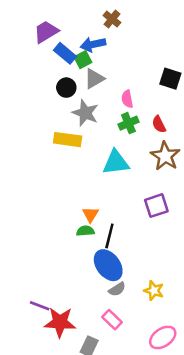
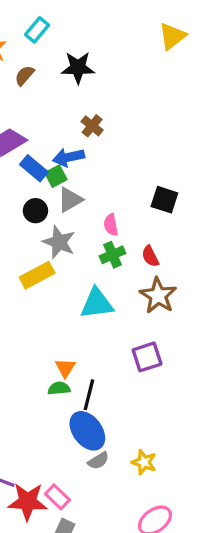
yellow rectangle: (68, 140) -> (37, 275), turned -36
pink rectangle: (112, 320) -> (57, 497), moved

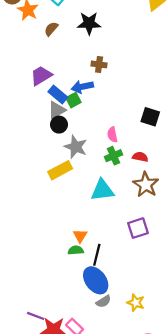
brown cross: (92, 126) -> (99, 64), turned -32
gray triangle: (70, 200) -> (57, 110), moved
red semicircle: (150, 256) -> (140, 157), turned 128

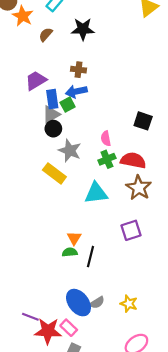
brown cross: (99, 64) -> (78, 70), moved
blue rectangle: (58, 95) -> (52, 99), turned 42
red semicircle: (140, 157) -> (133, 160), size x1.6
yellow rectangle: (60, 170) -> (54, 173), turned 65
blue ellipse: (96, 280) -> (78, 303), moved

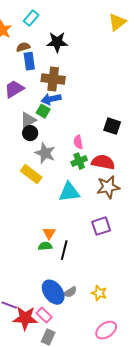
brown semicircle: (46, 35) -> (23, 47), turned 32
brown cross: (78, 70) -> (53, 79), size x1.6
blue rectangle: (52, 99) -> (29, 61), moved
green square: (68, 105) -> (43, 111), turned -32
brown star: (139, 188) -> (108, 187), turned 30

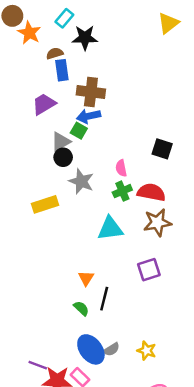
black star: (57, 42) -> (85, 38), moved
yellow rectangle: (31, 174) -> (45, 204), moved, turned -55
green semicircle: (45, 246) -> (81, 308), moved, turned 48

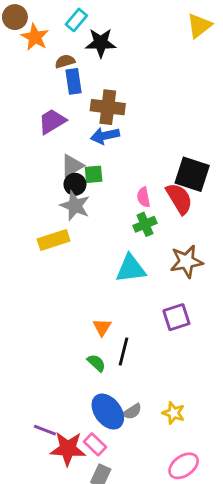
green square: (79, 131) -> (94, 174), moved, turned -35
black square: (162, 149) -> (192, 174), size x1.4
gray star: (81, 181) -> (75, 206), moved
red semicircle: (151, 192) -> (179, 199), moved, turned 48

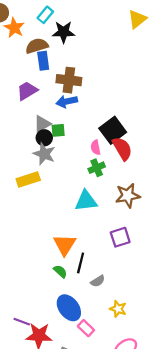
brown semicircle: (65, 61) -> (37, 46), size x1.5
black square: (192, 174) -> (113, 130), moved, turned 35
orange triangle: (102, 327) -> (65, 245), size x1.6
gray semicircle: (132, 412) -> (98, 281), moved
pink rectangle: (95, 444) -> (86, 328), moved

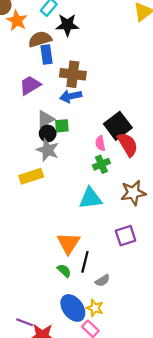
yellow star: (118, 309) -> (95, 308), moved

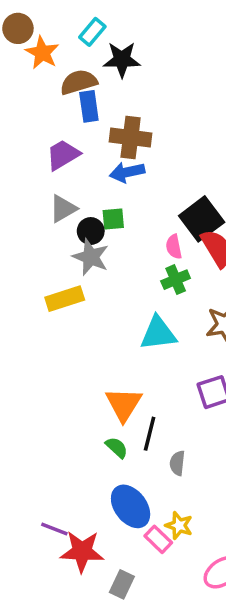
gray triangle: (45, 119) -> (63, 209), moved
gray semicircle: (102, 281) -> (177, 463), turned 128
yellow star: (95, 308) -> (179, 525), moved

